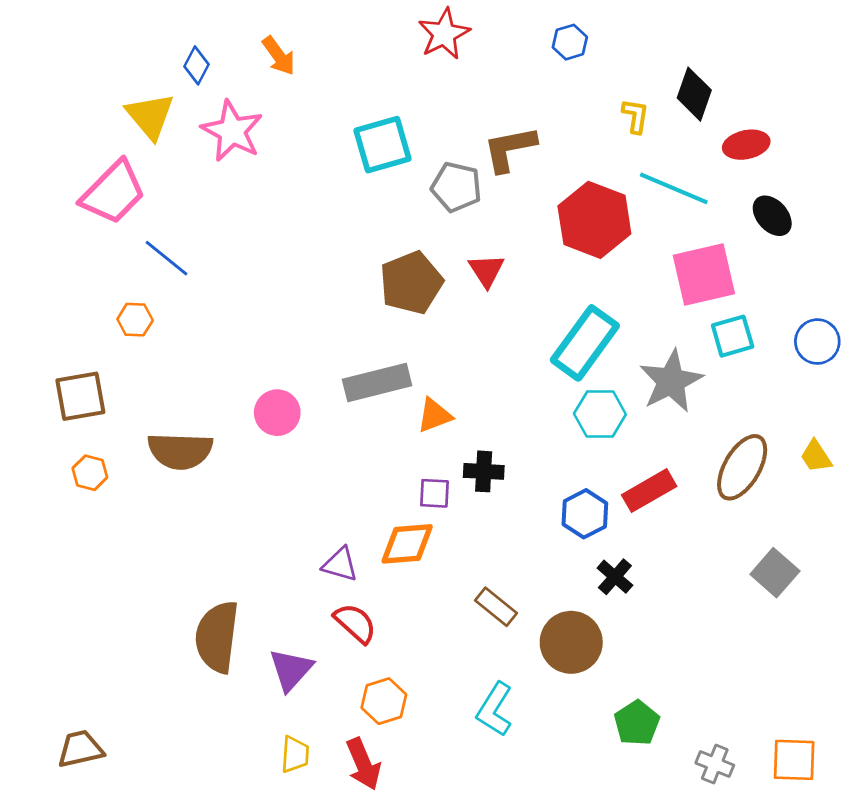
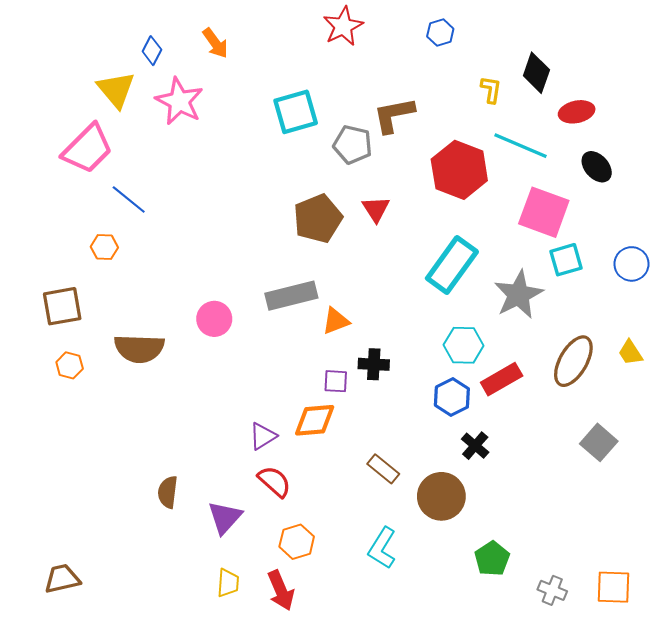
pink square: (704, 275) -> (544, 212), turned 33
cyan hexagon: (600, 414) -> (464, 345), moved
purple triangle: (340, 564) -> (263, 436), turned -48
brown semicircle: (217, 637) -> (168, 492), size x0.6

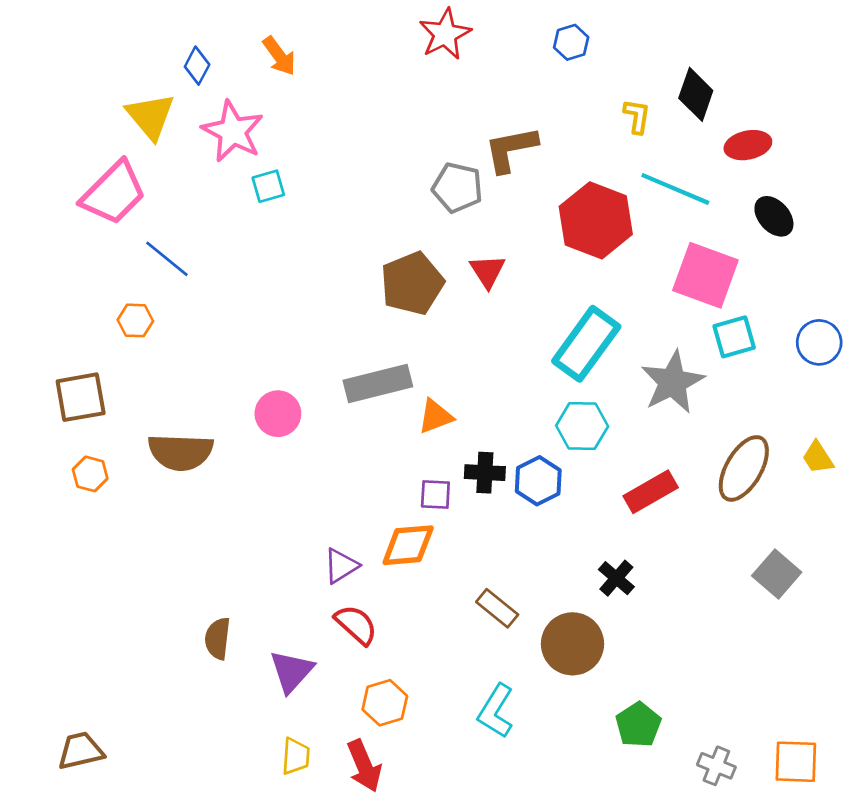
cyan square: (296, 112) -> (268, 186), moved, size x0.6
cyan hexagon: (464, 345) -> (582, 426), moved
blue hexagon: (452, 397) -> (538, 481), moved

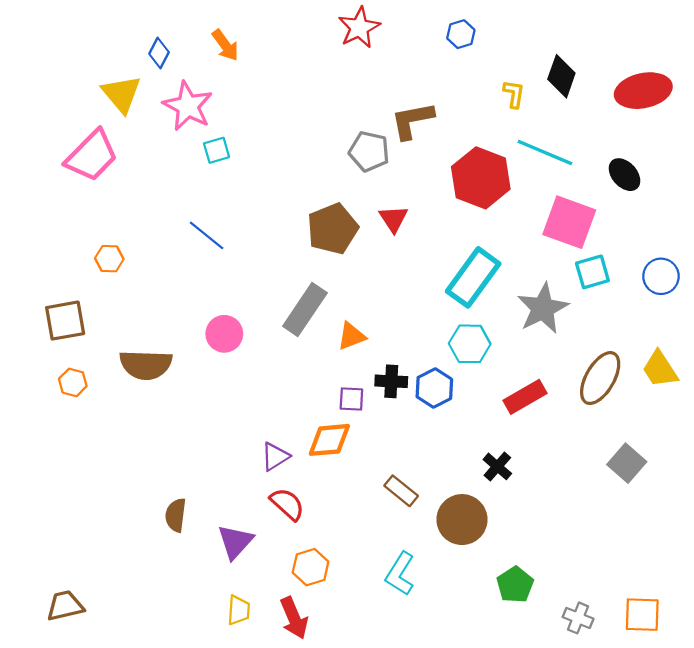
red ellipse: (748, 145) -> (643, 91), moved, size x1.5
blue line: (167, 259) -> (207, 235), moved
gray rectangle: (378, 384) -> (305, 309), turned -42
yellow trapezoid: (818, 458) -> (660, 369), size x1.4

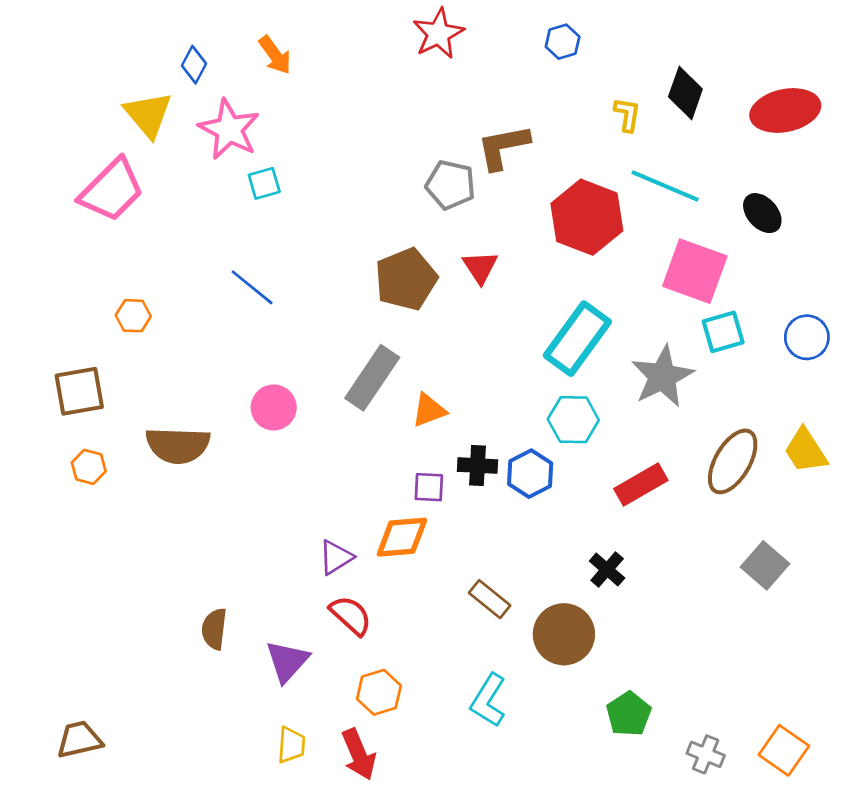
orange square: (642, 615) -> (784, 750), turned 33

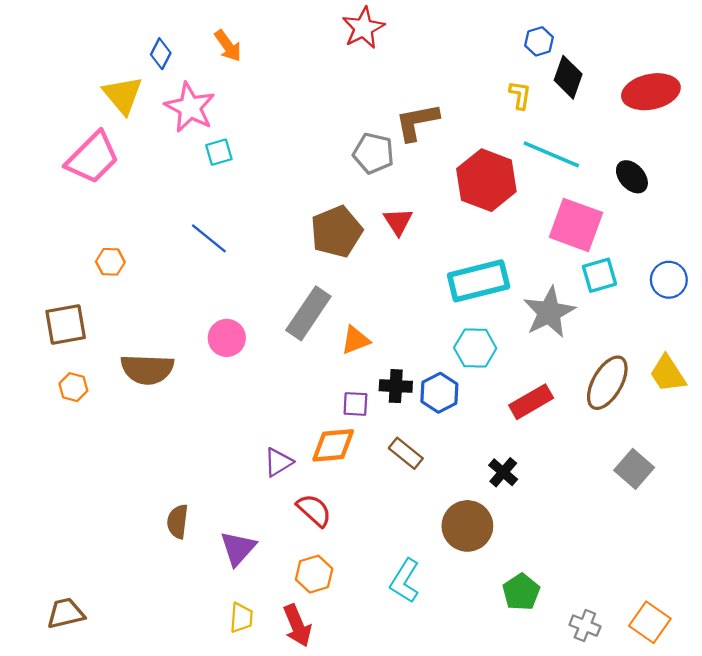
blue hexagon: (563, 42) -> (539, 41), moved
cyan rectangle: (577, 339) -> (479, 281), turned 40
brown rectangle: (490, 599) -> (406, 453), moved
red semicircle: (351, 615) -> (314, 510), moved

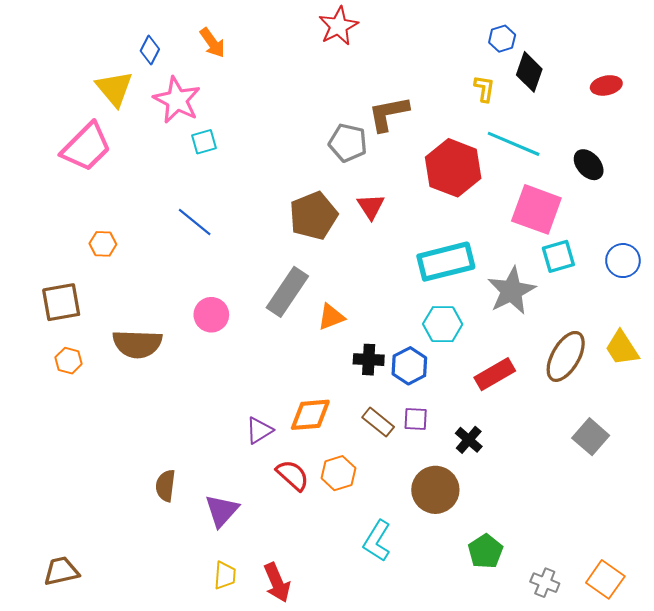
red ellipse: (651, 92) -> (606, 85), size x0.6
purple square: (355, 404) -> (416, 419), moved
orange hexagon: (314, 574) -> (338, 473), moved

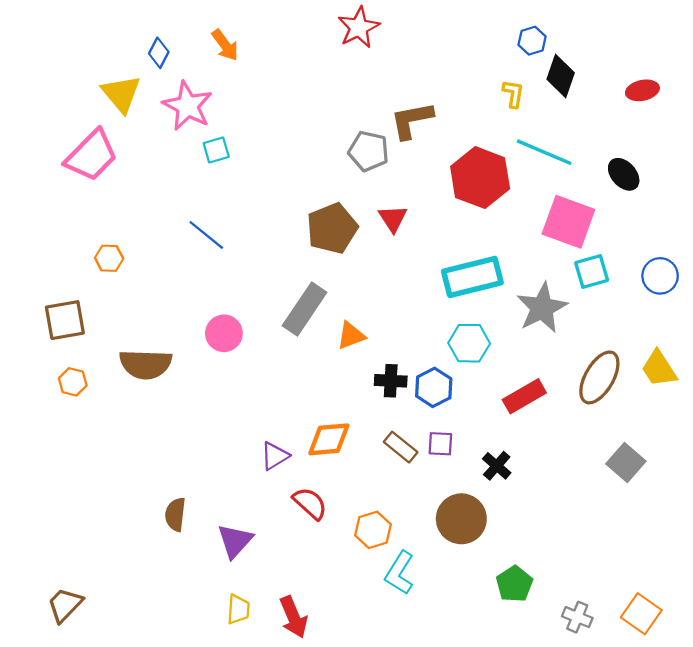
orange hexagon: (338, 473) -> (373, 530), moved
brown trapezoid: (61, 571) -> (65, 605), turned -33

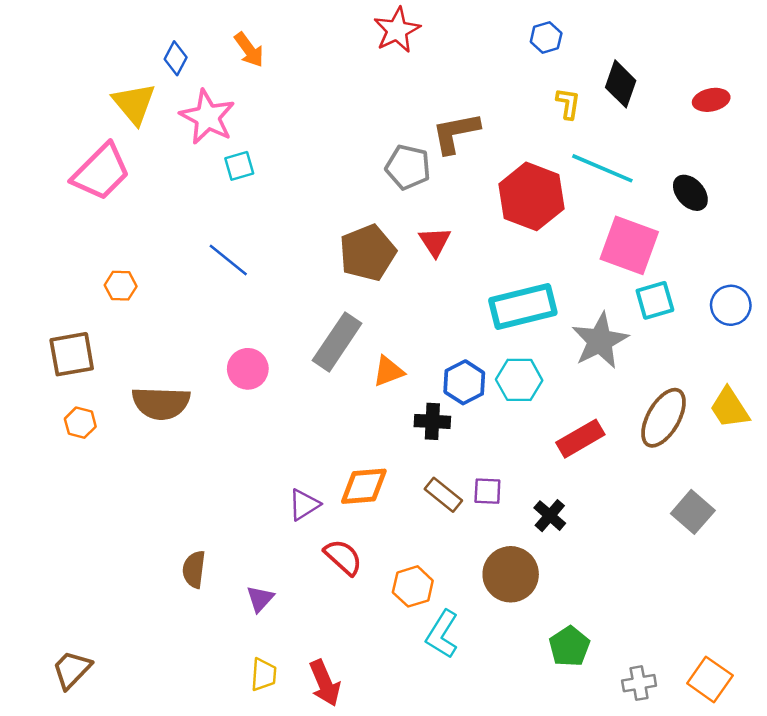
blue hexagon: (532, 41) -> (546, 37), moved
blue hexagon: (434, 387) -> (464, 382), moved
purple triangle: (235, 541) -> (260, 599), size x0.7
gray cross: (577, 617) -> (639, 683), turned -32

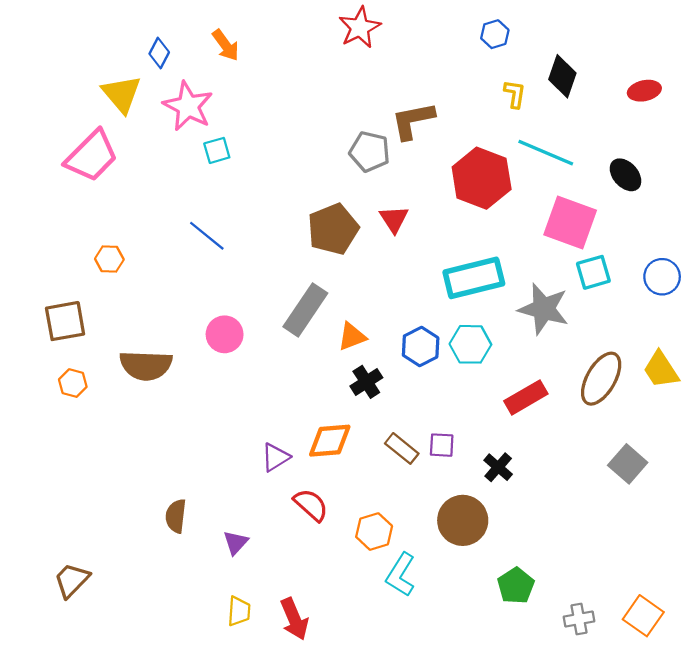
gray star: (600, 341) -> (544, 309), turned -30
black cross: (432, 421) -> (366, 382), moved, turned -36
brown trapezoid: (72, 670) -> (72, 580), moved

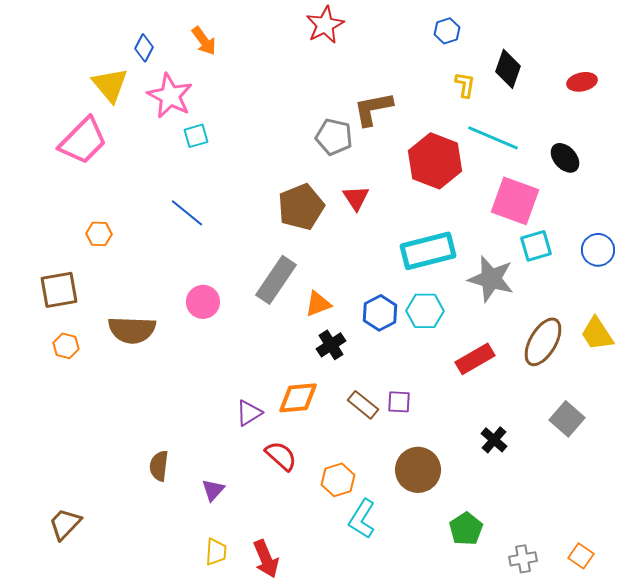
black cross: (498, 467) -> (494, 440), moved
orange square: (643, 616) -> (581, 556), size x0.7

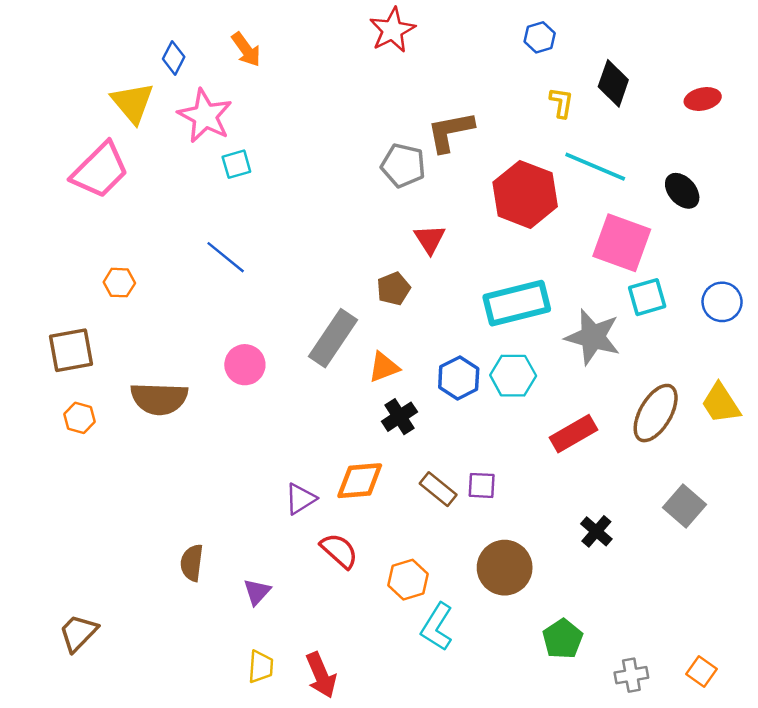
brown pentagon: (301, 207) -> (393, 289), moved, size x0.6

